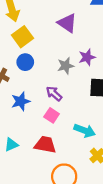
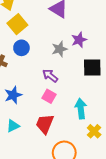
blue star: (21, 101) -> (13, 95), moved
cyan arrow: (85, 131) -> (81, 109), turned -114
red trapezoid: (45, 145) -> (45, 124), turned -75

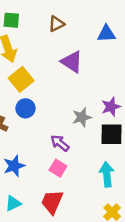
purple star: (79, 40) -> (111, 107), moved
gray star: (59, 49) -> (82, 117), moved
cyan arrow: (81, 109) -> (107, 174), moved

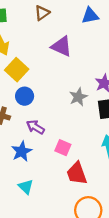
purple arrow: (60, 143) -> (35, 127), moved
red trapezoid: (52, 202) -> (77, 173), moved, turned -35
cyan triangle: (13, 203) -> (26, 187), turned -42

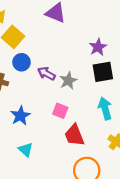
gray star: (78, 97) -> (68, 81), moved
purple arrow: (35, 127) -> (46, 73), moved

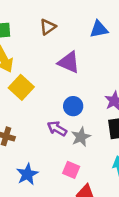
blue circle: (22, 62) -> (73, 106), moved

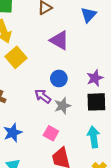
blue triangle: (99, 29) -> (89, 15), turned -42

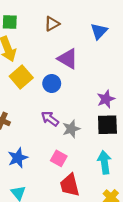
blue circle: (59, 79) -> (52, 83), moved

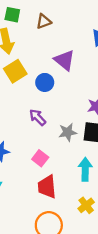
brown triangle: (52, 24) -> (44, 21), moved
gray star: (71, 129) -> (68, 132), moved

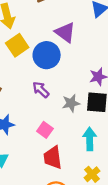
blue circle: (45, 82) -> (47, 55), size x1.5

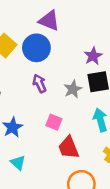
purple arrow: (41, 90) -> (39, 83), turned 36

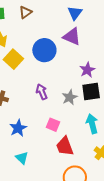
purple triangle: (49, 21) -> (72, 37), moved
blue circle: (36, 48) -> (44, 50), moved

